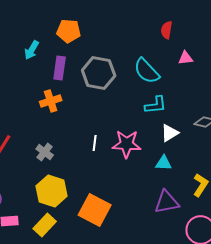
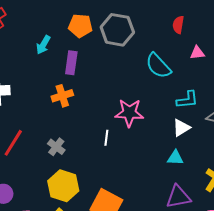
gray hexagon: (99, 73) -> (117, 30), moved
cyan L-shape: (156, 105) -> (187, 100), moved
pink star: (127, 144) -> (129, 113), moved

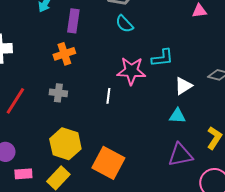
cyan semicircle: (158, 66) -> (124, 24), moved, size x0.7
cyan L-shape: (187, 100) -> (162, 58), moved
gray cross: (56, 147) -> (58, 93), moved, turned -30

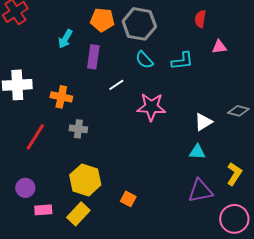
orange cross: (64, 54) -> (61, 97), moved, turned 30
cyan L-shape: (162, 58) -> (182, 61), moved
white line: (108, 96) -> (116, 85), moved, turned 49
orange square: (108, 163) -> (128, 199), size x0.5

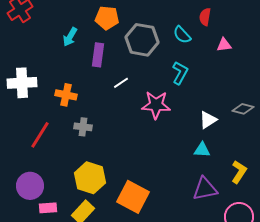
gray hexagon: (139, 24) -> (142, 40), moved
cyan semicircle: (144, 60) -> (182, 35), moved
cyan L-shape: (182, 61) -> (180, 73), moved, turned -55
purple circle: (25, 188) -> (30, 186), size x1.4
orange square: (128, 199) -> (133, 197), size x2.0

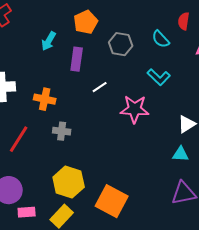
orange pentagon: (107, 18) -> (86, 22), turned -30
gray hexagon: (142, 40) -> (121, 44), size x0.7
cyan L-shape: (180, 73) -> (159, 77), turned 105

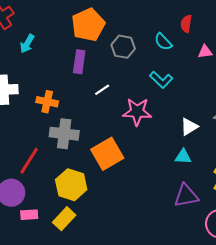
orange pentagon: (86, 22) -> (88, 25), size x1.4
cyan arrow: (49, 41) -> (27, 44), moved
gray cross: (62, 131) -> (64, 134), size x1.6
red line: (19, 139) -> (29, 161), moved
orange square: (112, 201) -> (107, 154), moved, turned 32

